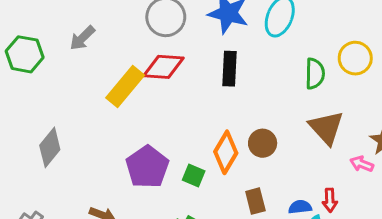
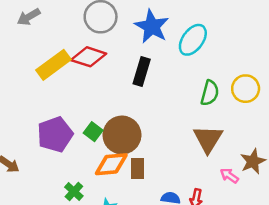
brown circle: (263, 143) -> (122, 135), moved, size x1.6
orange diamond: (226, 152) -> (111, 164), moved, turned 40
green square: (194, 175) -> (93, 132), moved
brown rectangle: (255, 201) -> (138, 168), moved

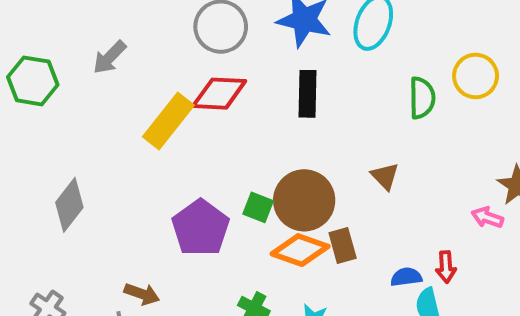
brown triangle: (208, 139) -> (385, 176), moved, size x0.6
orange diamond: (111, 164) -> (300, 250), turned 40

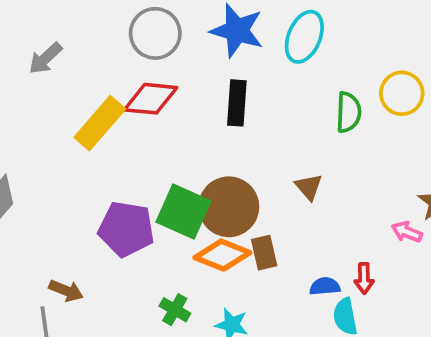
green square: (258, 207) -> (184, 212), size x1.8
purple pentagon: (200, 228) -> (126, 229), turned -30

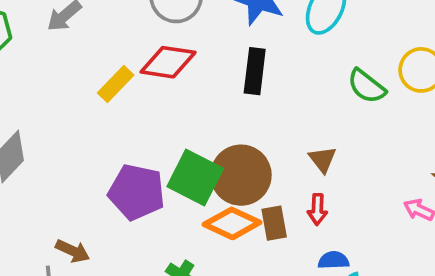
green semicircle: (348, 112) -> (367, 86), turned 123
yellow rectangle: (100, 123) -> (116, 84), size x0.7
red arrow: (364, 278) -> (317, 209), moved

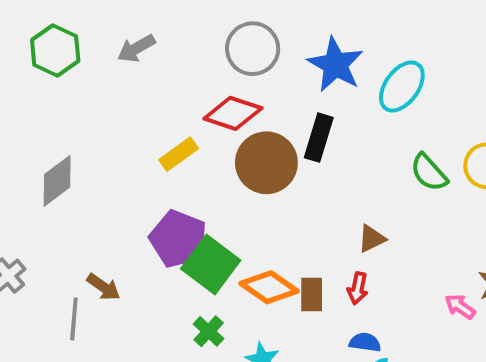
yellow rectangle: (116, 84) -> (179, 154), moved
brown triangle: (322, 159) -> (372, 239), turned 32
brown circle: (241, 175) -> (266, 163), moved
green square: (195, 178) -> (211, 265), moved

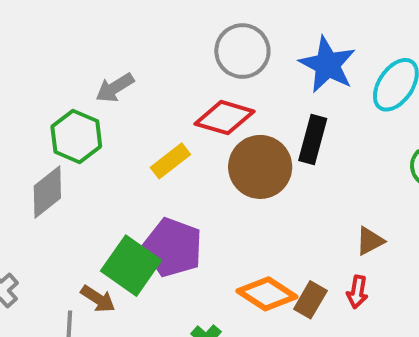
gray arrow: (136, 48) -> (115, 88), moved
green hexagon: (55, 50) -> (76, 136), moved
green square: (211, 265) -> (131, 266), moved
brown rectangle: (312, 294) -> (310, 300), turned 32

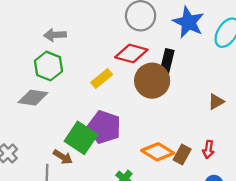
gray arrow: (115, 88) -> (55, 35), moved, turned 30
black rectangle: (313, 140) -> (167, 62), moved
gray diamond: (47, 192) -> (33, 98), turned 48
brown triangle: (370, 241) -> (216, 102), moved

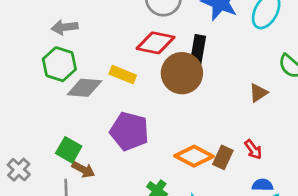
yellow rectangle: (102, 78) -> (123, 75), turned 65
gray diamond: (33, 98) -> (84, 88), moved
green square: (81, 138) -> (69, 150), moved, size x0.7
red arrow: (208, 149) -> (253, 149), turned -42

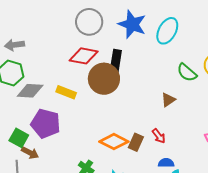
yellow rectangle: (123, 75) -> (66, 92), moved
brown triangle: (258, 93) -> (168, 100), moved
purple pentagon: (129, 131) -> (46, 124), moved

